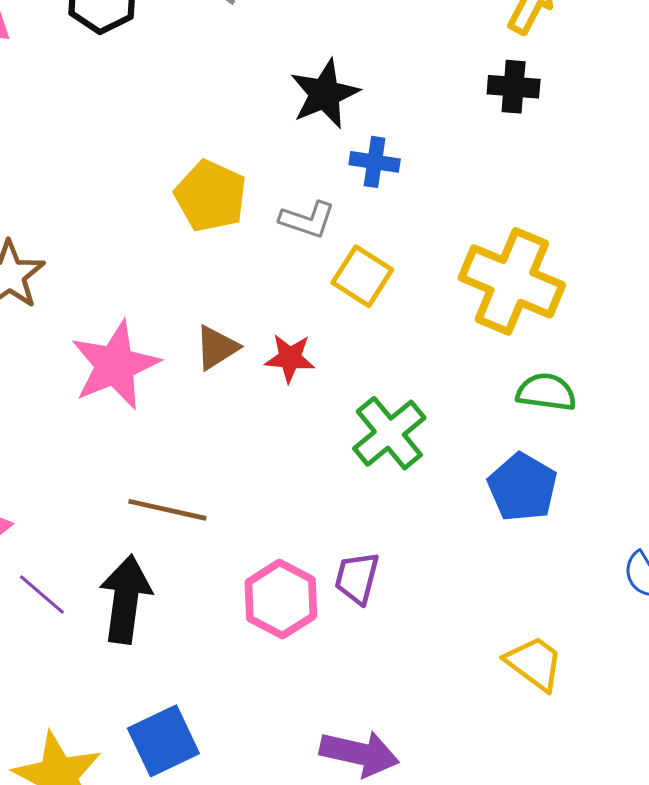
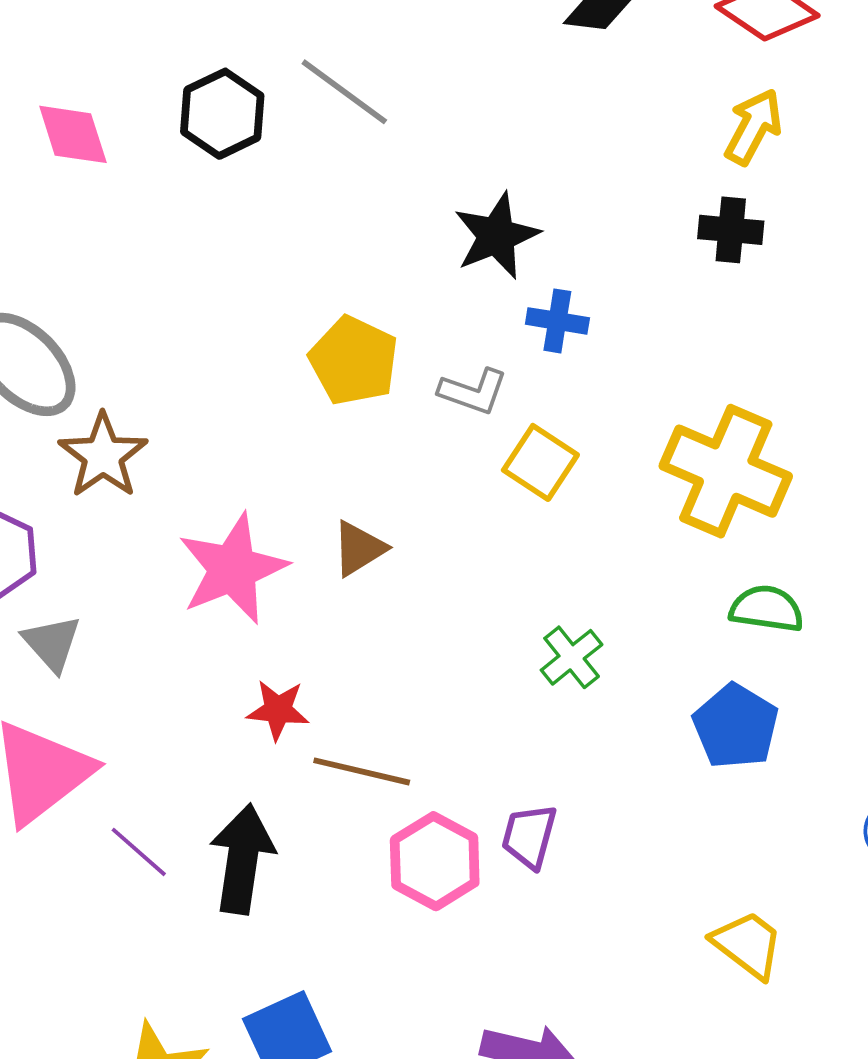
red star: (290, 358) -> (278, 710), moved
green cross: (389, 433) -> (572, 657), size x0.7
brown line: (167, 510) -> (362, 771), moved

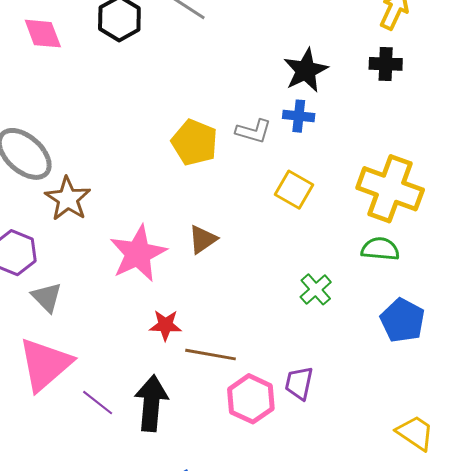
black star: (496, 236) -> (306, 70), moved
gray L-shape: (473, 391) -> (253, 131), moved
green semicircle: (767, 609) -> (380, 249), moved

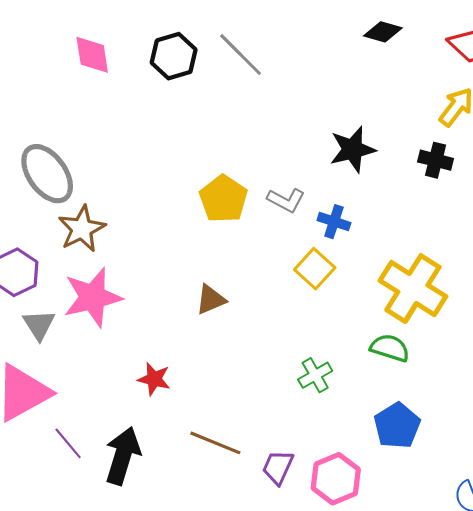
blue cross: (299, 116) -> (334, 222), moved
pink star: (138, 254) -> (93, 297), moved
brown line: (211, 355) -> (215, 443), moved
pink hexagon: (251, 399) -> (336, 479), moved

